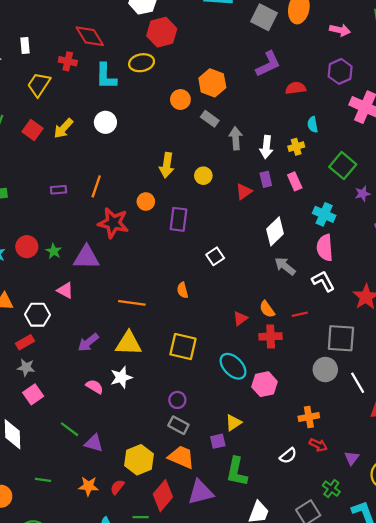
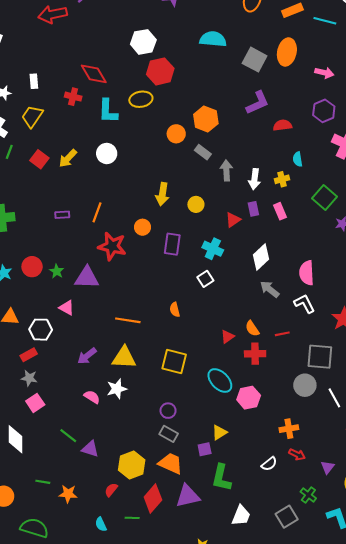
yellow trapezoid: (39, 85) -> (32, 116), moved
cyan cross: (324, 214) -> (213, 249), moved
orange star: (88, 486) -> (68, 494), moved

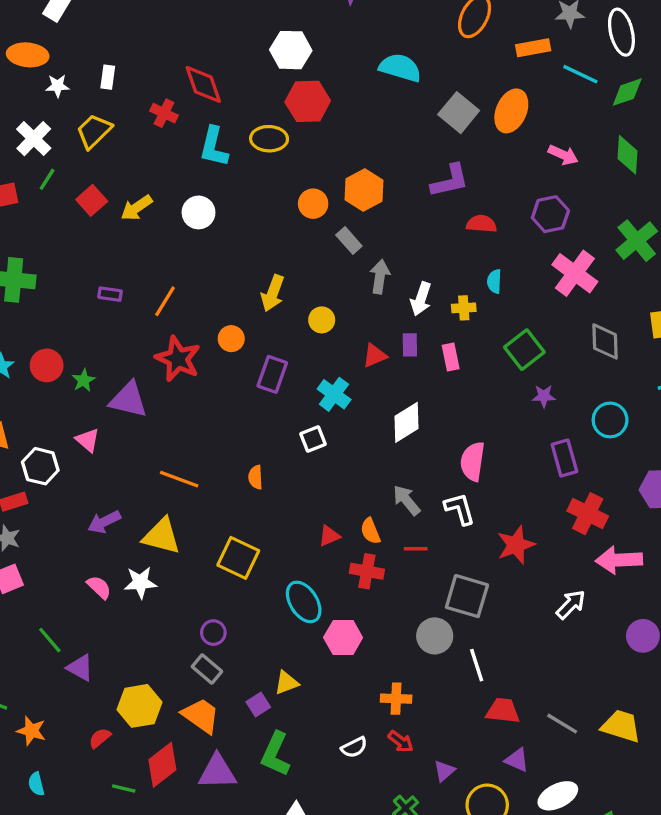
gray arrow: (270, 289) -> (407, 500), moved
purple square: (205, 449) -> (258, 704), turned -32
cyan semicircle: (101, 524) -> (36, 784), moved

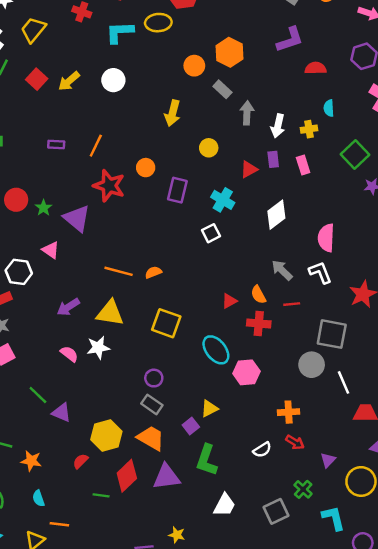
cyan L-shape: (214, 147) -> (120, 32), turned 80
yellow arrow: (273, 293) -> (172, 113), moved
purple triangle: (128, 400) -> (77, 218), turned 32
orange semicircle: (256, 477) -> (153, 272), moved, turned 77

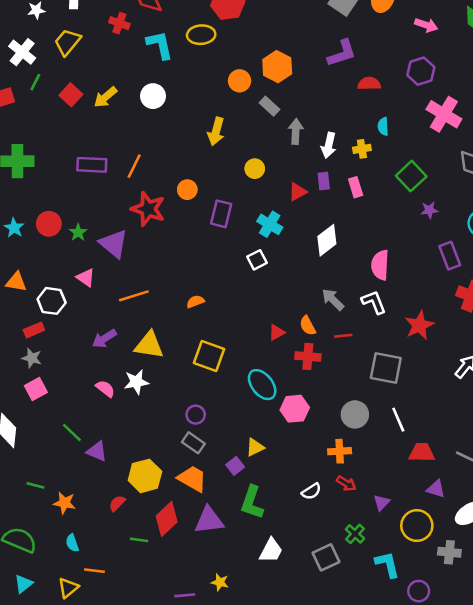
cyan L-shape: (120, 32) -> (160, 45), turned 80
purple rectangle: (56, 144) -> (92, 165), size x1.6
orange line: (119, 271) -> (134, 296), moved, turned -32
gray circle: (312, 365) -> (355, 414), moved

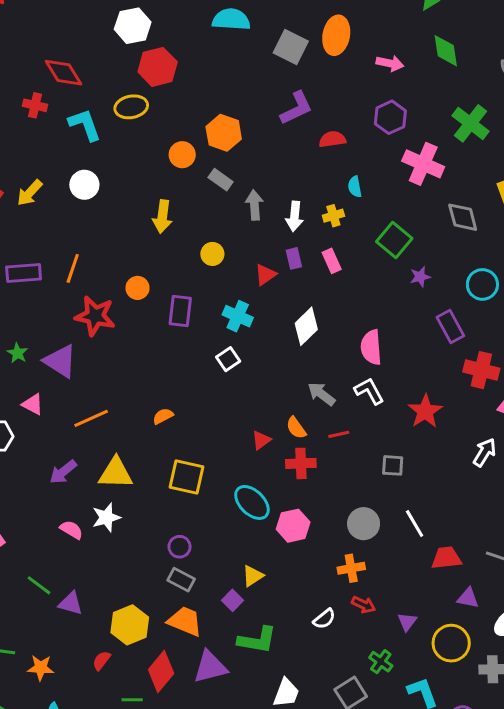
gray square: (386, 368) -> (393, 465), size x0.6
green L-shape: (252, 502) -> (257, 640), turned -92

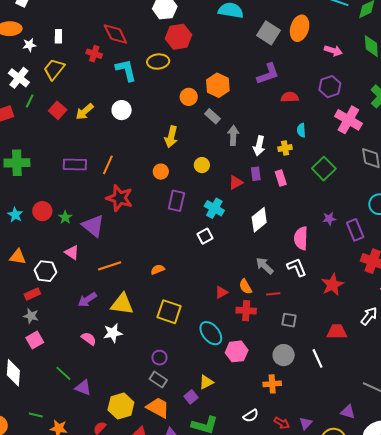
purple star: (420, 277) -> (329, 219), moved
orange circle: (138, 288) -> (161, 172), moved
gray square: (393, 465) -> (289, 320), moved
red trapezoid: (446, 558) -> (337, 332), moved
red arrow: (364, 605) -> (282, 423), moved

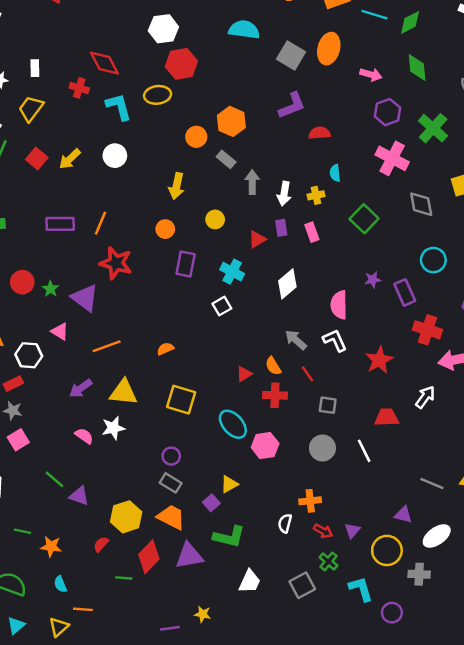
purple hexagon: (330, 87) -> (387, 112), moved
red line: (273, 294) -> (307, 374), turned 64
orange cross: (272, 384) -> (310, 501), moved
white semicircle: (251, 416) -> (285, 523), turned 140

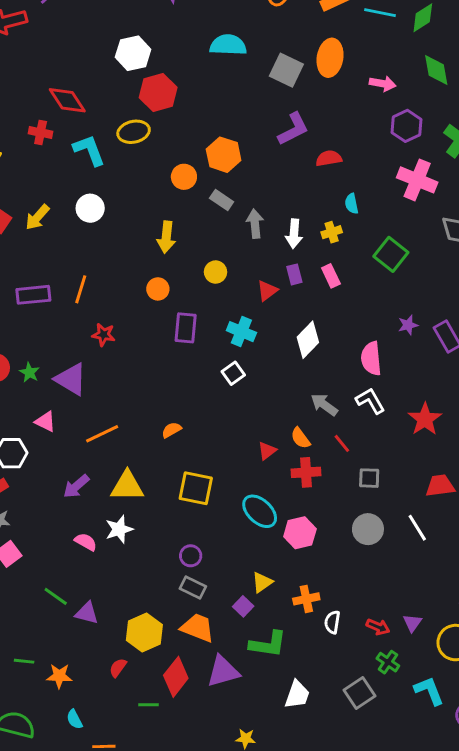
red star: (116, 263) -> (104, 335), size x0.6
orange cross: (310, 501) -> (306, 599), moved

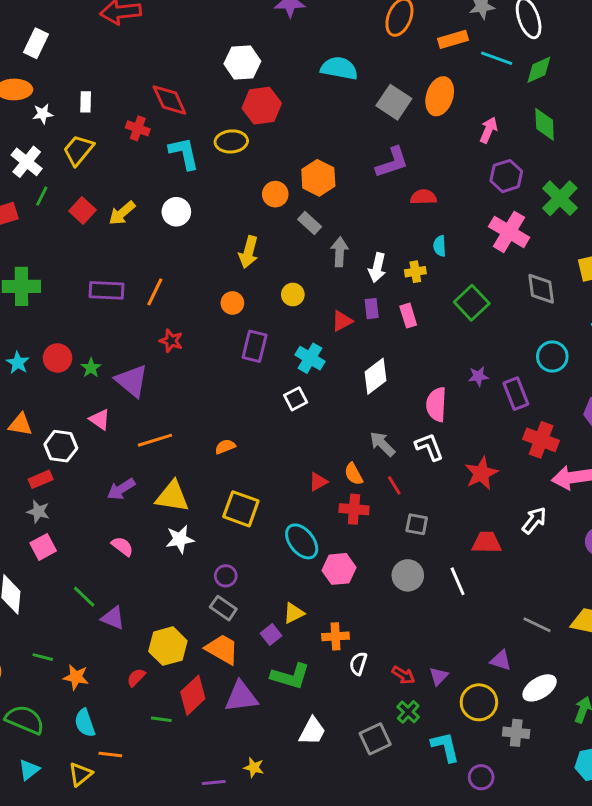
pink arrow: (383, 84) -> (489, 130), turned -85
white star: (119, 529) -> (180, 539), moved
cyan semicircle: (75, 719) -> (85, 723), size x1.4

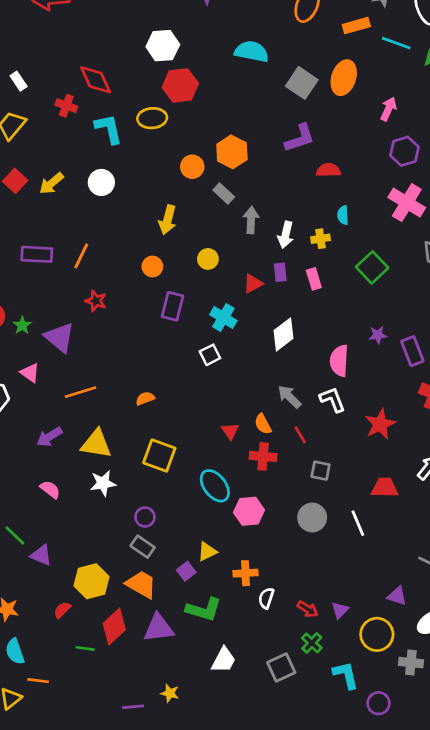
white rectangle: (86, 102) -> (19, 81), turned -36
red triangle: (318, 482) -> (230, 431), turned -36

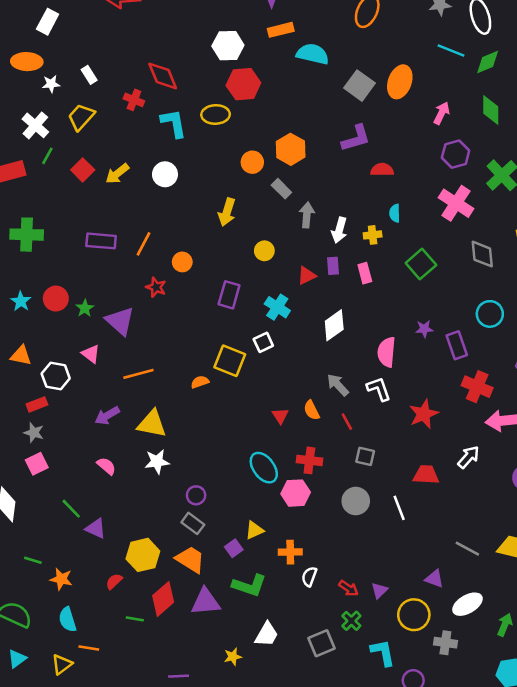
orange rectangle: (356, 25) -> (281, 30), moved
orange circle: (152, 266) -> (182, 262), moved
yellow square: (159, 456) -> (230, 361), moved
red cross: (263, 456) -> (309, 460), moved
yellow star: (170, 693) -> (233, 657), moved, turned -30

